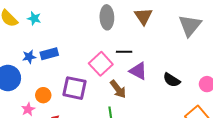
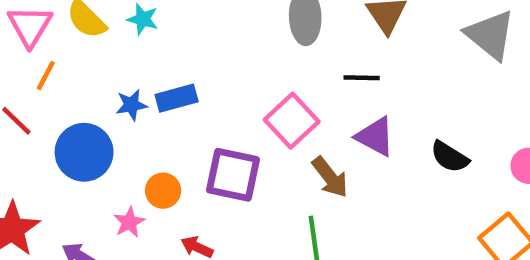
gray triangle: (190, 25) -> (490, 35), turned -30
black line: (124, 52) -> (362, 78), moved

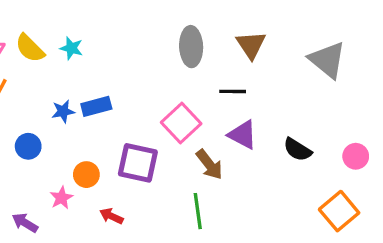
blue circle: (84, 152) -> (28, 146), size x0.6

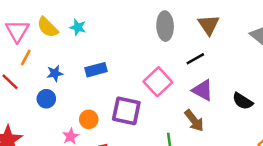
black line: (233, 91) -> (195, 59), turned -30
blue star: (63, 111) -> (55, 73), moved
brown arrow: (209, 165) -> (194, 121), moved

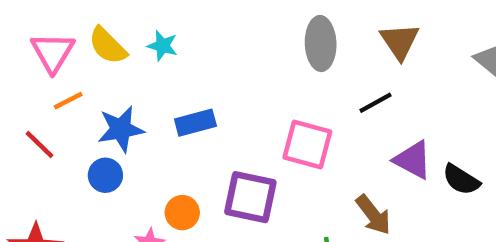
orange line: (26, 58) -> (68, 101), turned 35
blue star: (55, 73) -> (121, 129), size x1.5
pink square: (158, 82) -> (307, 144), turned -32
purple triangle: (203, 90) -> (413, 160), moved

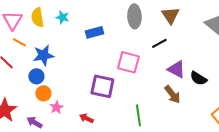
yellow semicircle: (108, 46) -> (37, 17), turned 36
orange line: (68, 101) -> (19, 42), turned 56
blue rectangle: (195, 123) -> (94, 32), moved
orange circle: (182, 213) -> (43, 93), moved
brown arrow: (373, 215) -> (172, 94), moved

